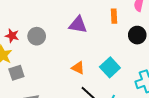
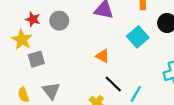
cyan square: (110, 67) -> (138, 37), moved

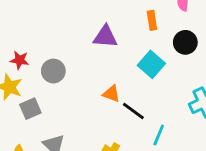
gray circle: (59, 21) -> (53, 71), moved
black line: (113, 84) -> (133, 111), moved

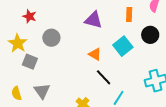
red star: (20, 60) -> (29, 16), moved
orange triangle: (111, 94) -> (95, 54), moved
gray square: (30, 109) -> (30, 62), turned 35

